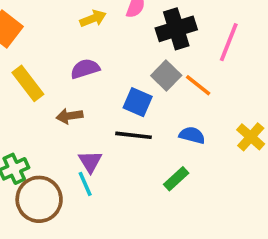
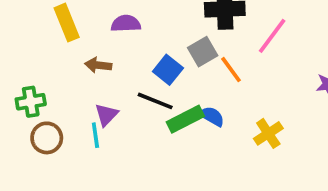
green rectangle: (176, 179) -> (185, 119), moved, size x1.4
brown circle: (39, 199) -> (47, 138), size x0.7

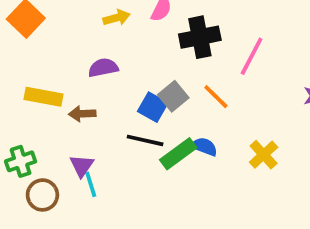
yellow rectangle: (67, 23) -> (43, 97), moved, turned -48
gray square: (203, 52) -> (173, 96), moved
purple triangle: (106, 115) -> (82, 166), moved

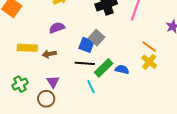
orange line: (216, 97) -> (149, 47), moved
blue semicircle: (204, 147) -> (122, 69), moved
cyan line: (91, 184) -> (91, 87), moved
brown circle: (42, 195) -> (46, 99), moved

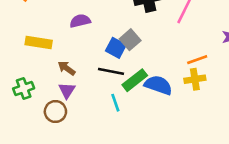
orange line: (149, 47) -> (197, 60), turned -63
brown arrow: (49, 54) -> (67, 68), moved, turned 40
yellow cross: (149, 62) -> (195, 79), turned 35
blue semicircle: (122, 69) -> (158, 85), size x1.5

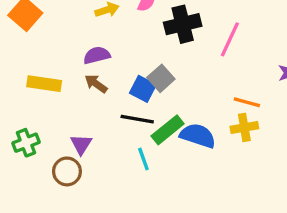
orange line: (197, 60) -> (247, 102), turned 36
brown arrow: (67, 68) -> (96, 84), moved

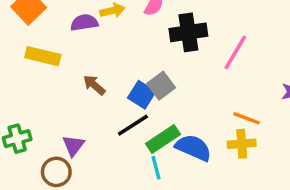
purple semicircle: (97, 55) -> (84, 23), moved
yellow rectangle: (44, 84) -> (43, 56), moved
black line: (137, 119) -> (133, 125), turned -48
cyan line: (143, 159) -> (156, 168), moved

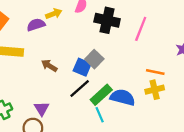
black cross: (188, 32) -> (107, 20), turned 30

